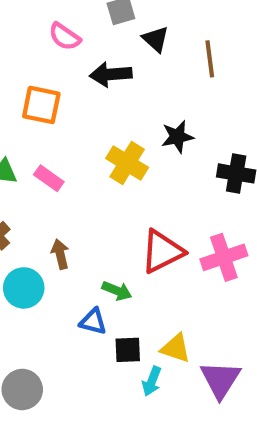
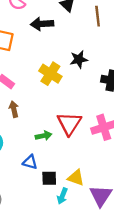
red triangle: (162, 251) -> (69, 123), turned -32
brown arrow: (60, 254) -> (14, 109), moved
green arrow: (117, 291) -> (43, 136), moved, turned -35

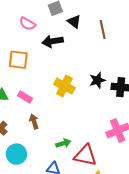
black star: (79, 59) -> (97, 80), moved
red triangle: (69, 123) -> (85, 155), moved, turned -45

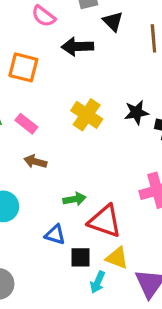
brown arrow: (34, 122) -> (35, 162), turned -64

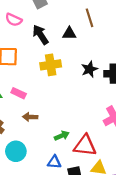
black triangle: (113, 21) -> (69, 33), moved, turned -32
black arrow: (77, 47) -> (41, 35), turned 72
yellow cross: (87, 115) -> (51, 65), moved, turned -30

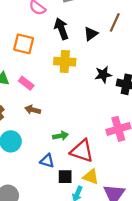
brown line: (90, 18) -> (115, 22), turned 30
black triangle: (69, 33) -> (91, 34), turned -48

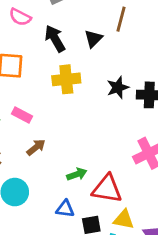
brown arrow: (33, 110) -> (36, 147), turned 136

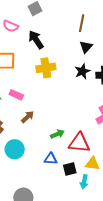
black triangle: (93, 39) -> (86, 47), moved

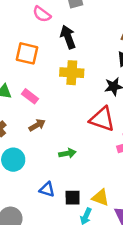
red triangle: (79, 143) -> (102, 119), moved
blue triangle: (51, 159) -> (47, 189), moved

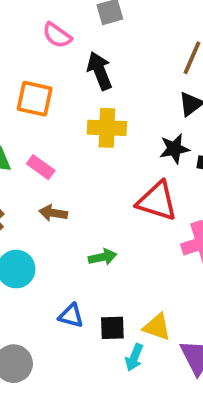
brown arrow: (37, 125) -> (53, 213), turned -140

